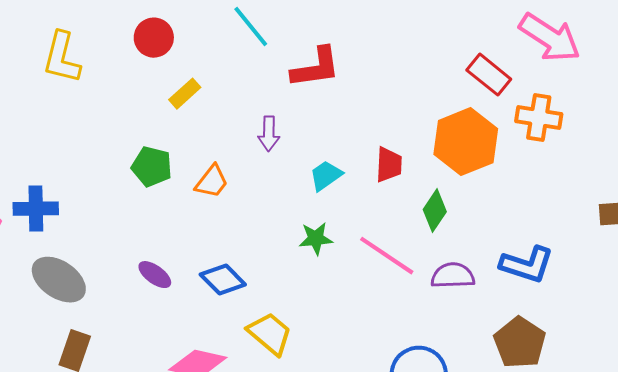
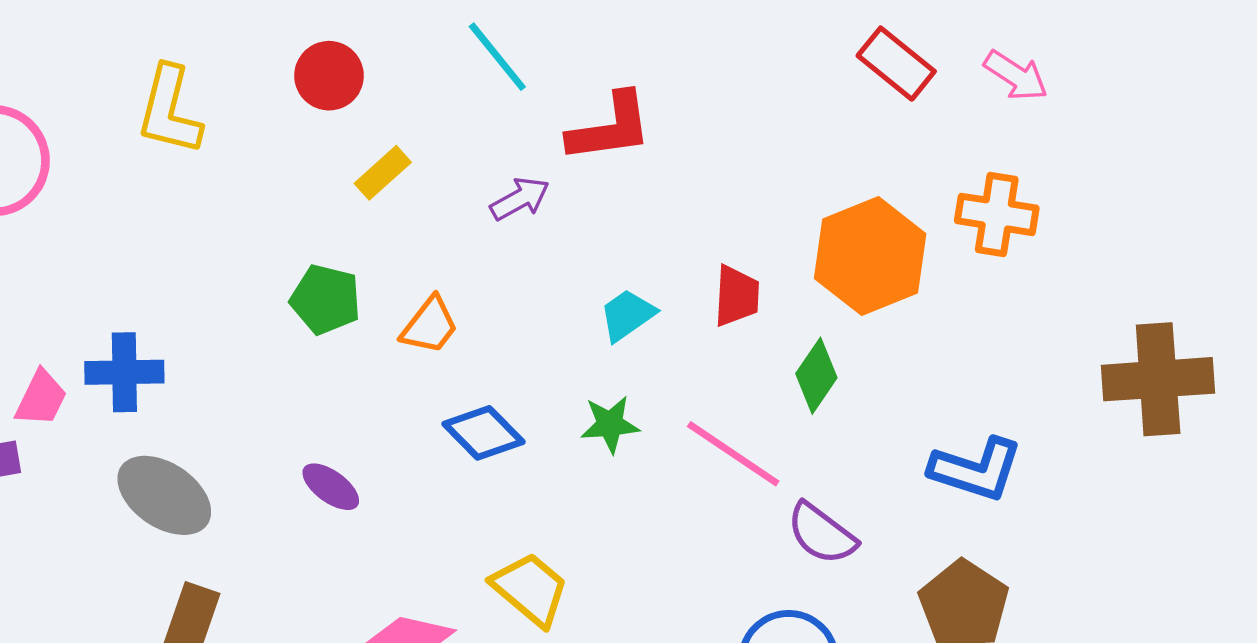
pink arrow: (550, 38) -> (1016, 76), size x0.6
red rectangle: (489, 75) -> (896, 64), moved
purple arrow: (269, 134) -> (520, 199), moved, turned -120
purple semicircle: (453, 276) -> (822, 534), moved, turned -141
blue diamond: (223, 280) -> (483, 433), moved

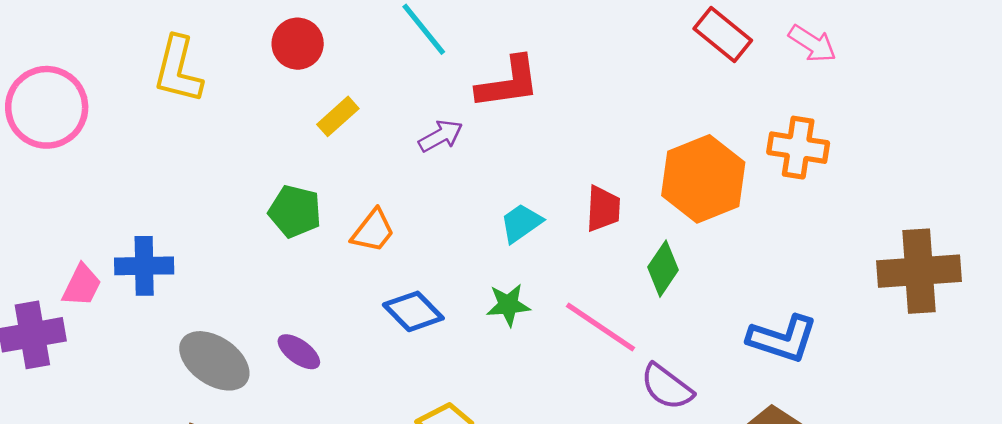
gray ellipse: (164, 495) -> (214, 361), moved

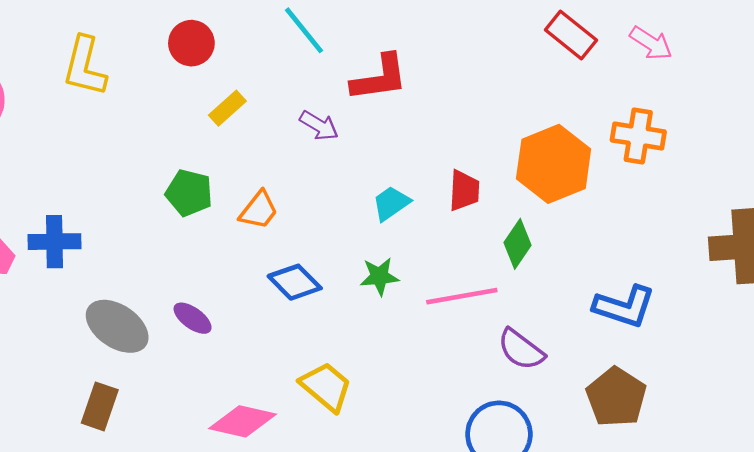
purple arrow: (441, 136) -> (319, 126), turned 60
pink line: (601, 327) -> (462, 296), turned -44

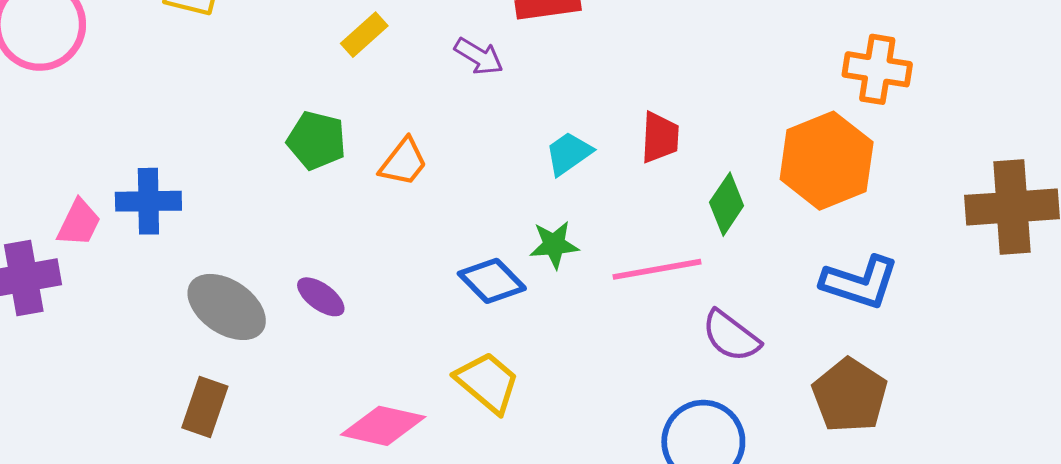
orange hexagon: (554, 164) -> (827, 161), moved
blue diamond: (295, 282) -> (492, 281), moved

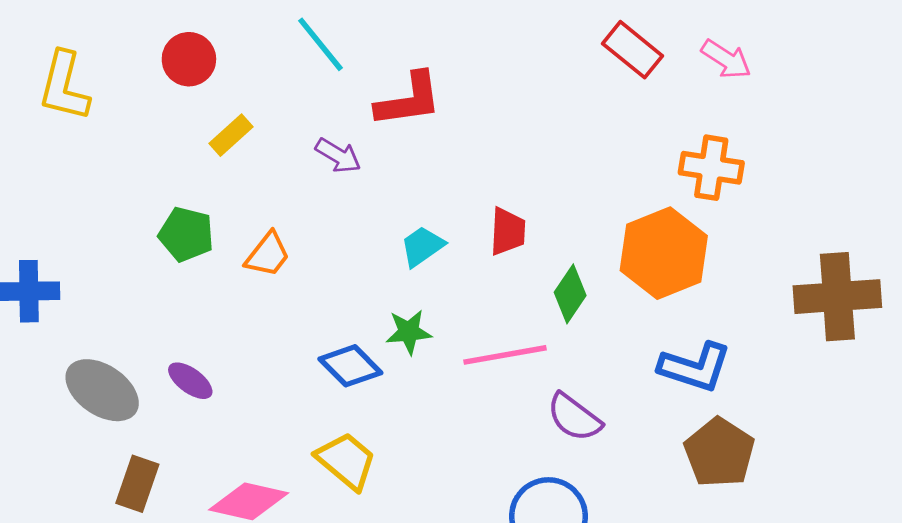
brown pentagon: (850, 395) -> (719, 453), moved
brown rectangle: (205, 407) -> (137, 484), moved

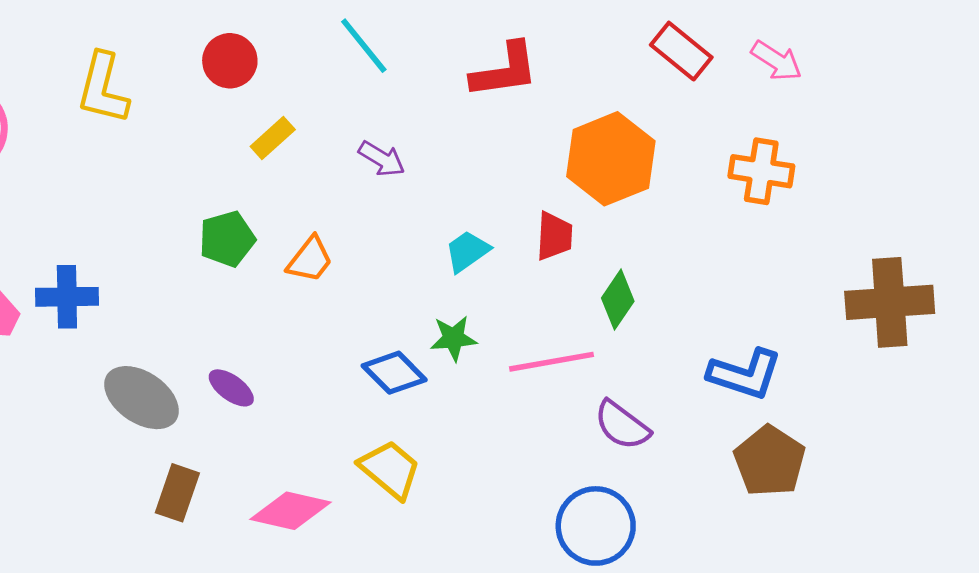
red L-shape: (409, 100) -> (505, 70), moved
green pentagon: (186, 234) -> (227, 239), turned -30
orange hexagon: (664, 253) -> (611, 159), moved

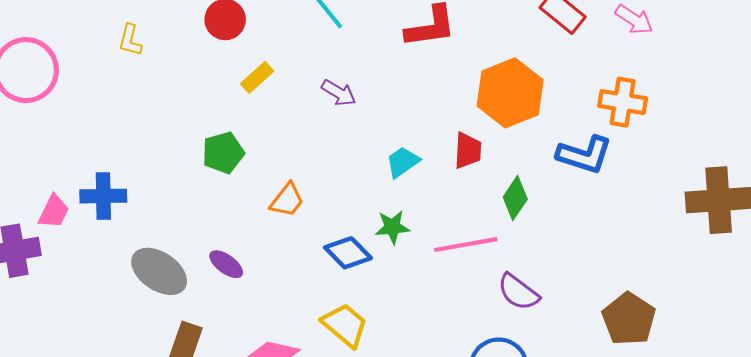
yellow L-shape: (103, 88) -> (130, 40), size x0.6
orange trapezoid: (310, 260) -> (287, 200), moved
blue L-shape: (745, 374) -> (584, 155), moved

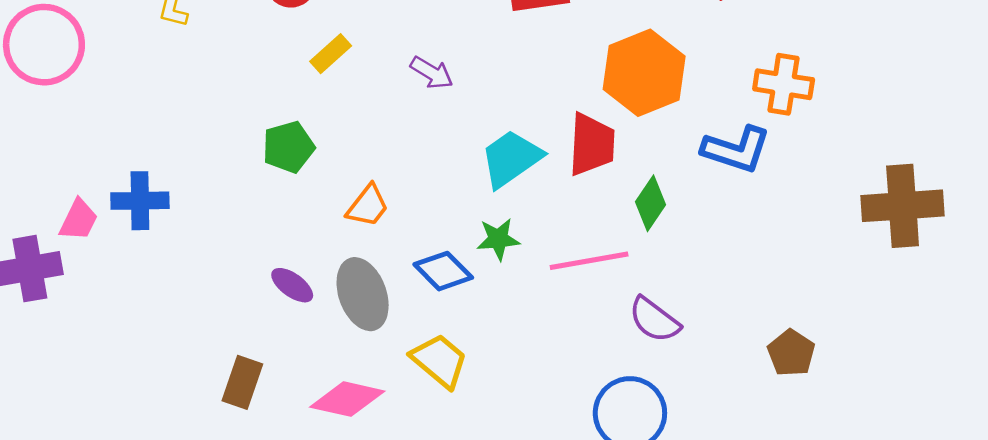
red trapezoid: (468, 151) -> (592, 144), size x1.4
cyan trapezoid: (403, 162) -> (511, 158), size x1.5
gray ellipse: (159, 271) -> (363, 294), moved, turned 36
brown pentagon: (629, 319) -> (791, 353), size x0.7

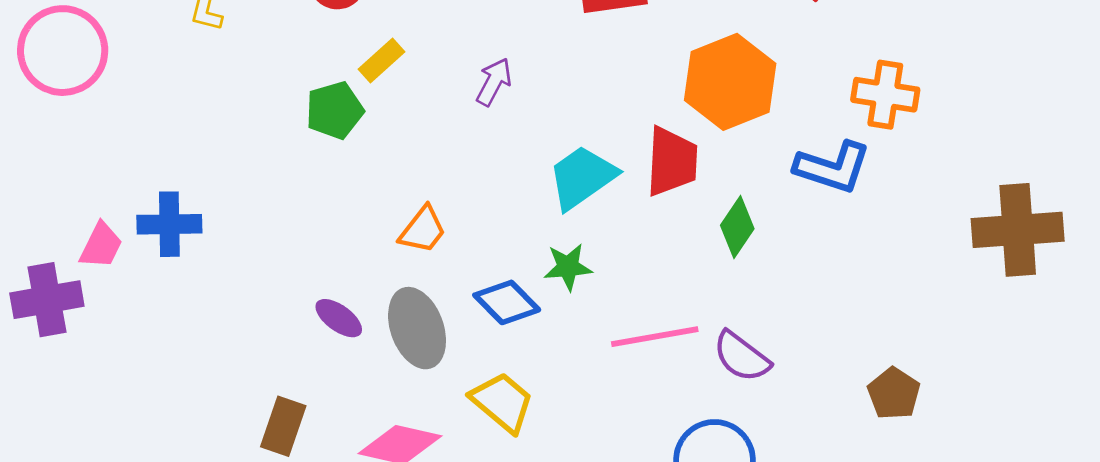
purple arrow: (432, 73) -> (494, 82), turned -93
green pentagon: (288, 147) -> (334, 110), moved
pink line: (589, 261) -> (655, 337), moved

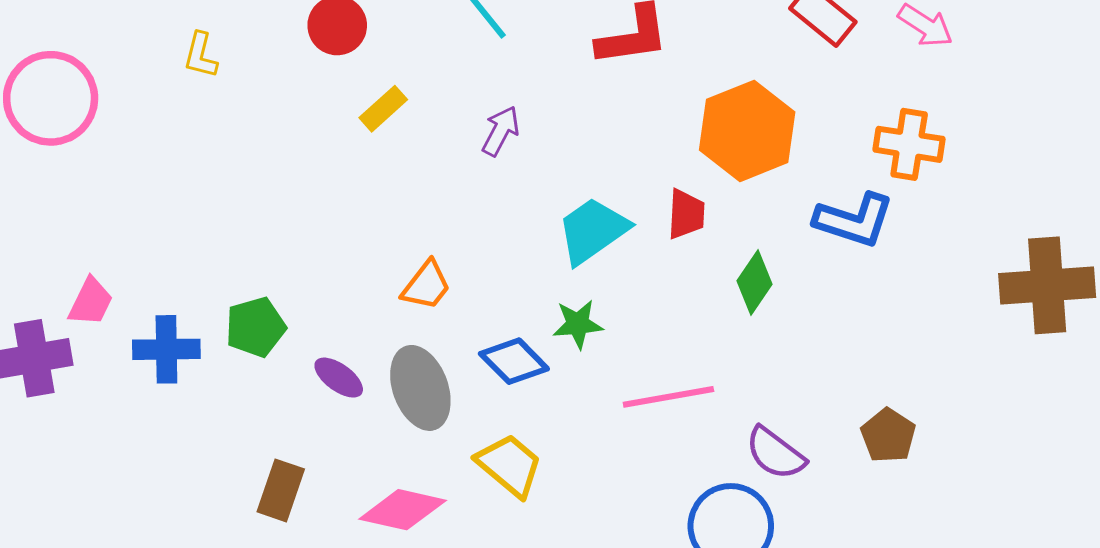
green pentagon: (334, 110) -> (256, 327), moved
red trapezoid: (672, 162) -> (686, 214), size x0.7
blue cross: (169, 224) -> (166, 349), moved
purple semicircle: (742, 357) -> (775, 453), moved
brown pentagon: (894, 394) -> (888, 435), moved

